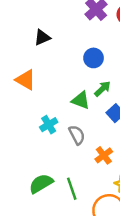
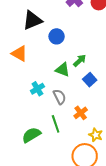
black triangle: (42, 37) -> (32, 20), size x1.5
blue circle: (94, 58) -> (57, 36), moved
green line: (72, 189) -> (56, 124), moved

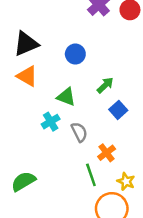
black triangle: (32, 20) -> (26, 44), moved
green triangle: (63, 70) -> (66, 97), moved
green line: (56, 124) -> (91, 175), moved
green semicircle: (31, 135) -> (23, 181), moved

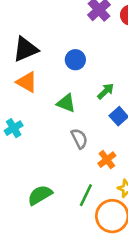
cyan cross: (51, 122) -> (14, 128), moved
green line: (91, 175) -> (86, 195), moved, turned 45
green semicircle: (23, 181) -> (40, 195), moved

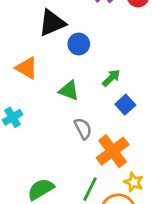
black triangle: (25, 49) -> (52, 23), moved
orange cross: (107, 160) -> (113, 151), size x1.6

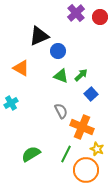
green triangle: (69, 91) -> (61, 76), moved
orange cross: (113, 151) -> (82, 127), turned -30

